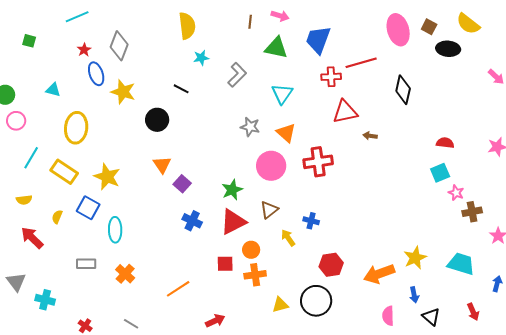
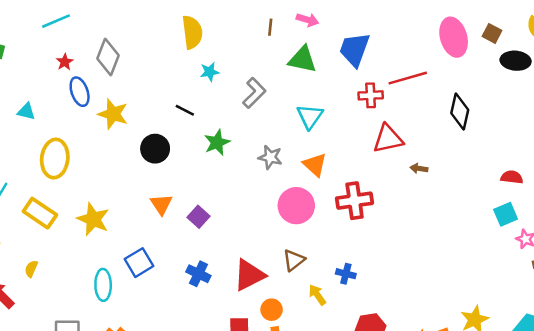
purple square: (182, 184) -> (198, 217), moved
green star: (232, 190) -> (217, 142), moved
blue square: (88, 208) -> (139, 263), moved, turned 30

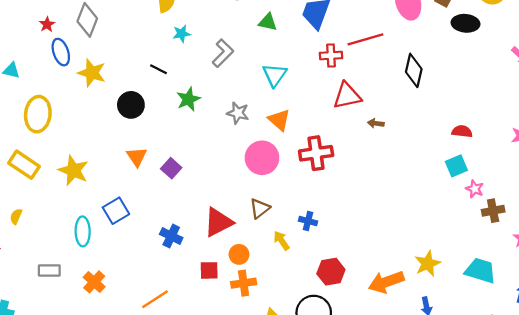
green triangle: (302, 59) -> (268, 22), size x0.7
blue cross: (198, 274) -> (171, 236), moved

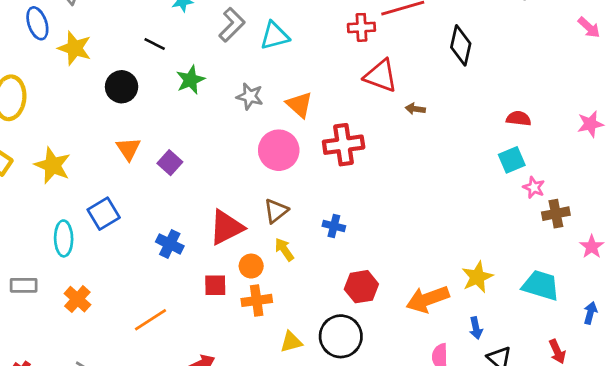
cyan triangle: (275, 75) -> (275, 36), moved, turned 40
red triangle: (347, 96) -> (381, 76), turned 32
yellow arrow: (282, 241) -> (284, 249), moved

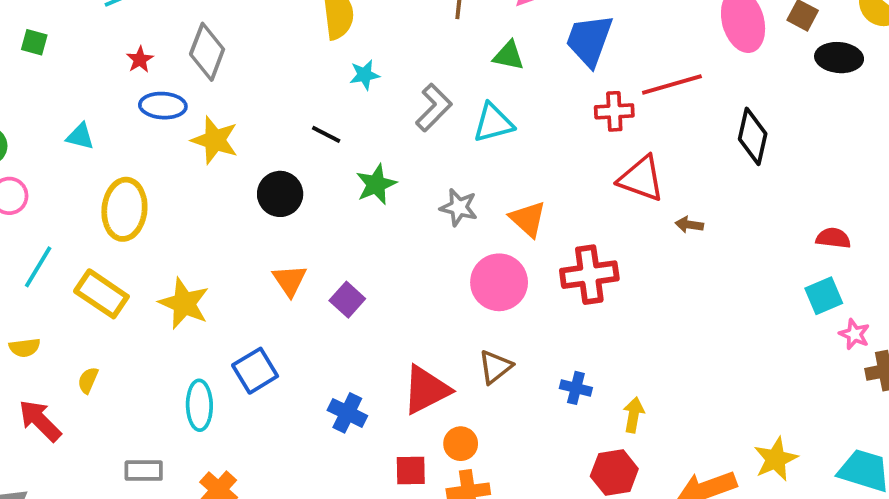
blue ellipse: (37, 23) -> (163, 106), turned -68
yellow arrow: (284, 249) -> (634, 415), moved, turned 45

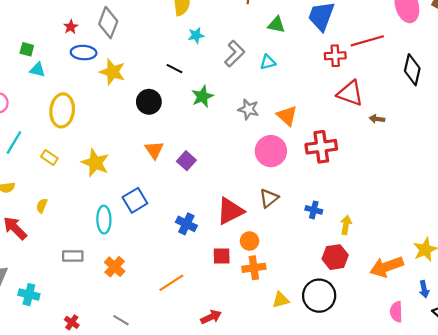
green square: (34, 42) -> (27, 49), moved
cyan triangle: (493, 123) -> (268, 62), size x0.7
yellow rectangle: (101, 294) -> (49, 157), size x0.6

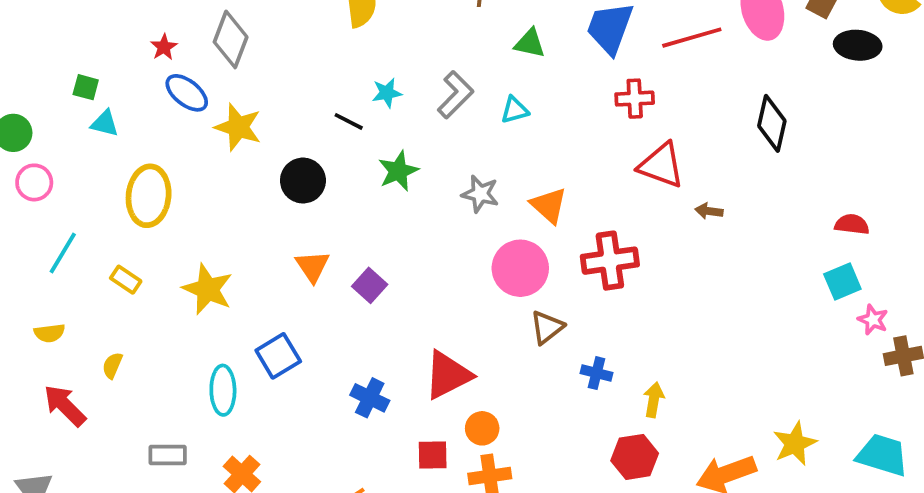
cyan star: (196, 35) -> (387, 93), moved
red line: (367, 41) -> (692, 38), moved
blue ellipse: (84, 53) -> (187, 93), turned 35
brown triangle: (269, 198) -> (547, 327), moved

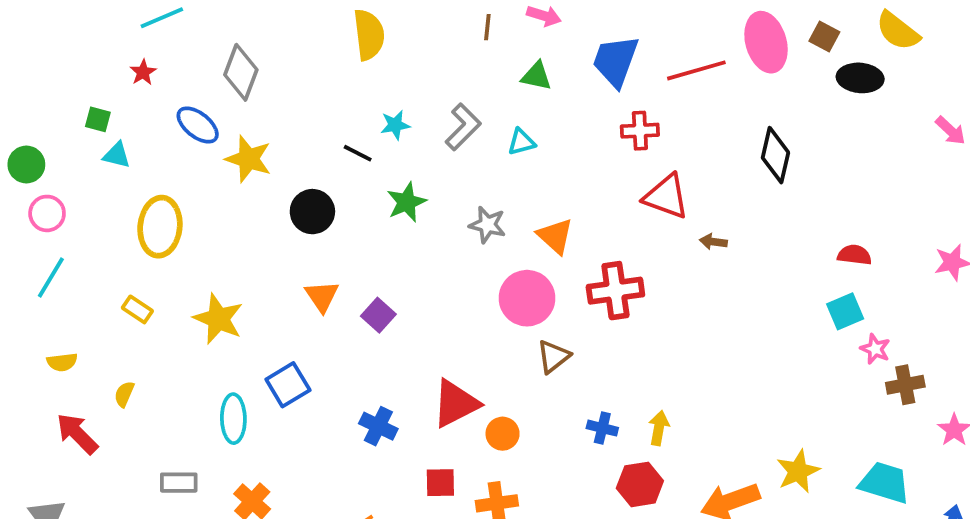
red star: (164, 47) -> (143, 72), moved
cyan line: (63, 253) -> (51, 277), moved
blue cross: (597, 373) -> (602, 428), moved
orange circle: (482, 428) -> (503, 434), moved

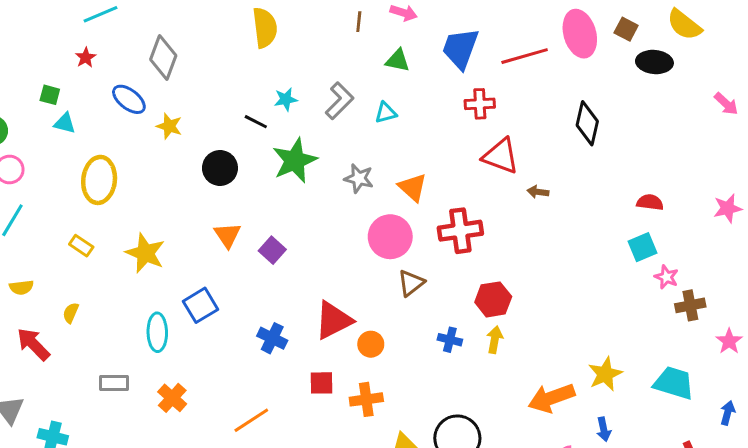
yellow star: (248, 159) -> (169, 126), size x0.7
green star: (407, 202) -> (295, 161), size x1.4
red hexagon: (640, 484) -> (493, 299), moved

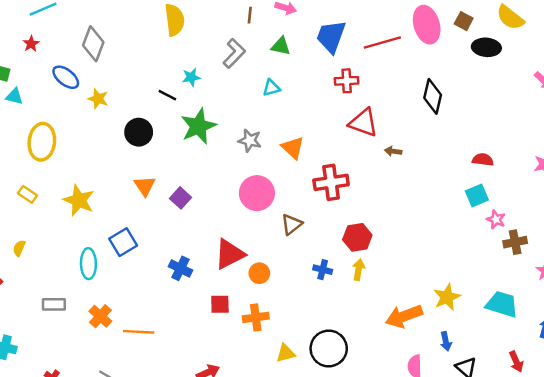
gray L-shape: (339, 101) -> (234, 53), moved
pink circle: (390, 237) -> (257, 193), moved
orange line: (251, 420) -> (139, 332), moved, turned 36

